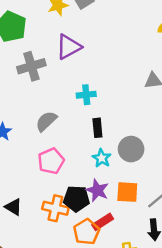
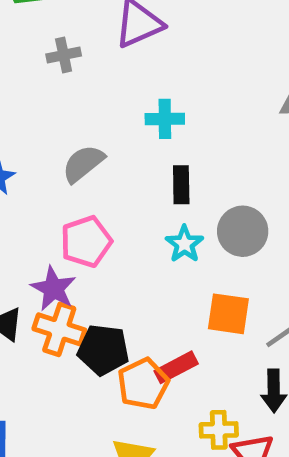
gray cross: (31, 66) -> (64, 55), size x0.6
purple star: (97, 190) -> (53, 289), moved
black pentagon: (76, 199) -> (103, 350), moved
orange cross: (55, 208) -> (59, 329), moved

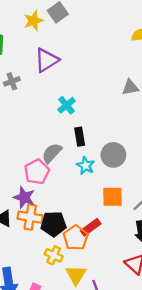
cyan cross: (165, 119) -> (67, 105), turned -30
gray semicircle: (83, 164) -> (52, 153), moved
yellow cross: (219, 430) -> (54, 255), moved, turned 36

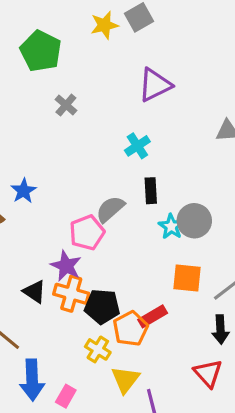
purple triangle: (46, 60) -> (155, 85), moved
gray cross: (12, 81) -> (66, 105), turned -35
cyan star: (86, 166) -> (171, 226), moved

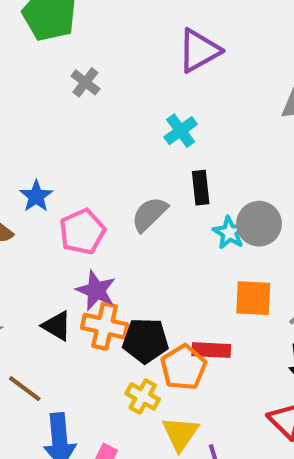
pink pentagon: (87, 233) -> (82, 232), moved
red rectangle: (153, 316) -> (211, 350), turned 36

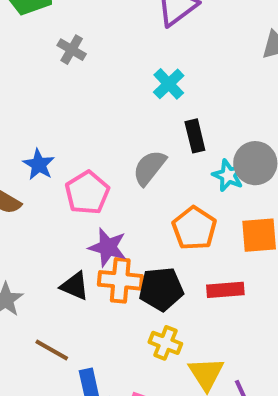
orange pentagon: (184, 367) -> (194, 228), moved

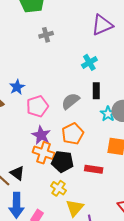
gray cross: (72, 50) -> (46, 35), turned 32
orange pentagon: (194, 228) -> (73, 134), moved
black triangle: (75, 286) -> (17, 173), moved

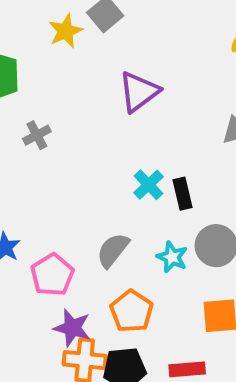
cyan cross: (89, 62) -> (149, 185), moved
black rectangle: (96, 91) -> (182, 194), moved
cyan star: (108, 114) -> (172, 257), moved

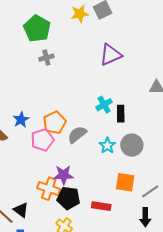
gray cross: (37, 135) -> (46, 58), moved
orange pentagon: (132, 311) -> (55, 123), moved
purple star: (72, 328) -> (64, 175), moved, turned -30

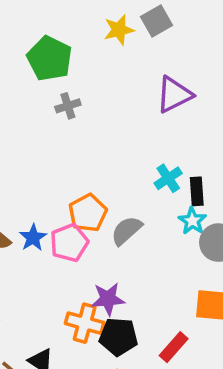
blue star: (21, 120) -> (33, 238), moved
cyan star: (107, 146) -> (192, 221), moved
red rectangle: (101, 206) -> (174, 347), turned -54

